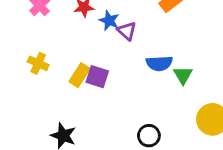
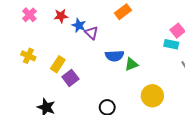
green triangle: (183, 75) -> (131, 64), turned 40
purple square: (97, 77) -> (70, 78), moved, turned 35

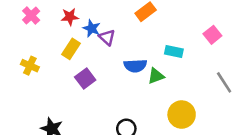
cyan rectangle: (171, 44) -> (174, 52), moved
yellow rectangle: (58, 64) -> (71, 49), moved
purple square: (70, 78) -> (85, 79), moved

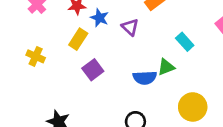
purple triangle: (107, 37) -> (130, 27), moved
cyan rectangle: (174, 52) -> (185, 42), turned 36
blue semicircle: (135, 66) -> (145, 78), moved

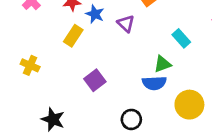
yellow cross: (36, 56) -> (30, 65), moved
purple square: (93, 70) -> (95, 80), moved
blue semicircle: (145, 78) -> (154, 83), moved

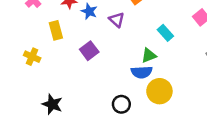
yellow rectangle: (73, 36) -> (56, 30), moved, turned -48
purple square: (95, 80) -> (89, 51), moved
yellow circle: (189, 105) -> (159, 91), moved

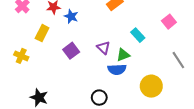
purple triangle: (117, 20) -> (103, 48), moved
yellow rectangle: (56, 30) -> (42, 33), turned 42
yellow circle: (159, 91) -> (151, 86), moved

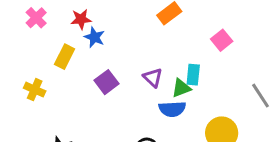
blue star: (71, 16) -> (94, 37), moved
pink square: (169, 22) -> (222, 40), moved
cyan rectangle: (138, 35) -> (193, 75), moved, turned 48

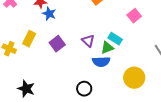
yellow rectangle: (65, 57) -> (29, 39), moved
cyan rectangle: (193, 75) -> (115, 39), turned -64

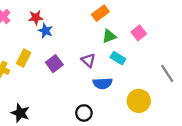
green triangle: (107, 48) -> (109, 36), moved

